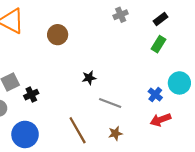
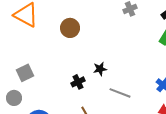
black cross: (31, 95) -> (78, 82), moved

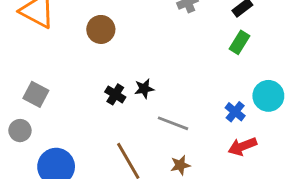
gray square: (25, 73) -> (36, 94), turned -36
black cross: (78, 82) -> (115, 94), moved, turned -32

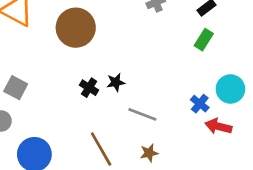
brown circle: (101, 29) -> (76, 28), size x1.5
red arrow: (242, 146) -> (218, 126), moved, turned 35

